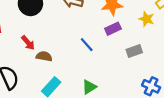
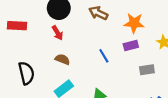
red arrow: (28, 43) -> (57, 33), moved

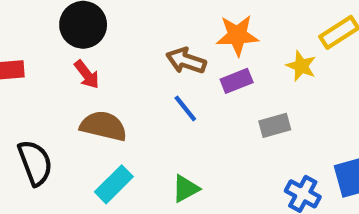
brown arrow: (98, 13) -> (186, 61), moved
brown semicircle: (62, 59) -> (103, 126), size x1.5

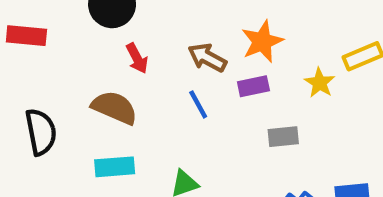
orange star: (237, 35) -> (262, 42), turned -30
red arrow: (87, 75) -> (137, 58), moved
cyan rectangle: (114, 184) -> (115, 167), turned 30

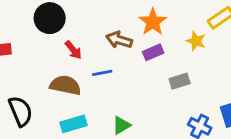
blue line: (198, 104) -> (102, 73), moved, turned -60

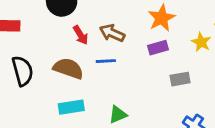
brown arrow: (119, 40) -> (112, 33), moved
black semicircle: (21, 111) -> (23, 71), moved

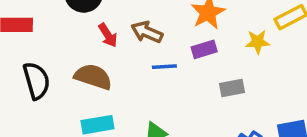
yellow star: (201, 42) -> (258, 42), turned -30
blue line: (106, 61) -> (164, 67), moved

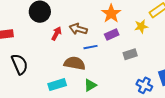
red arrow: (108, 35) -> (56, 34), turned -112
brown semicircle: (93, 77) -> (75, 63), moved

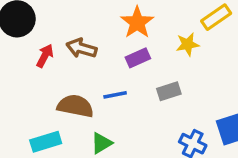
blue line: (90, 47) -> (115, 95), moved

